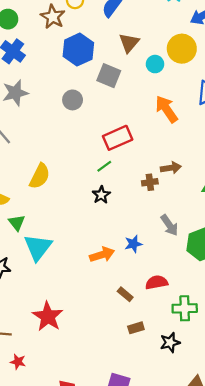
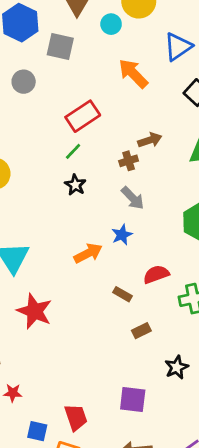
gray arrow: (169, 225) -> (133, 198), moved
red star: (48, 316) -> (34, 311), moved
black star: (170, 342) -> (177, 367), moved

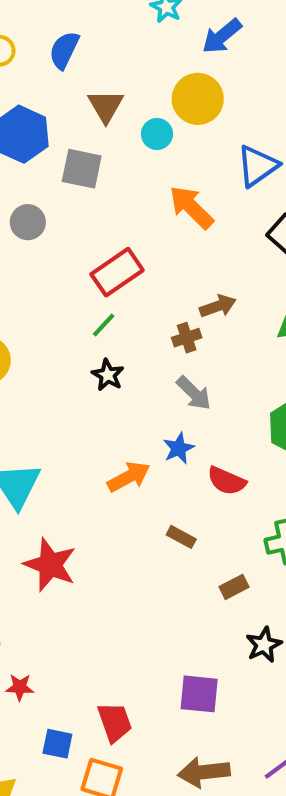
red semicircle: (156, 274) -> (227, 481), moved, turned -135
brown rectangle: (141, 331) -> (234, 587), moved

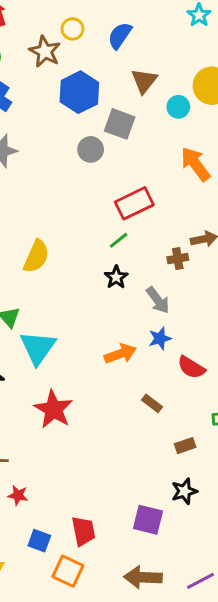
gray circle: (28, 222) -> (91, 149), moved
gray arrow: (194, 393) -> (158, 300), moved
black star: (264, 645) -> (184, 491), moved

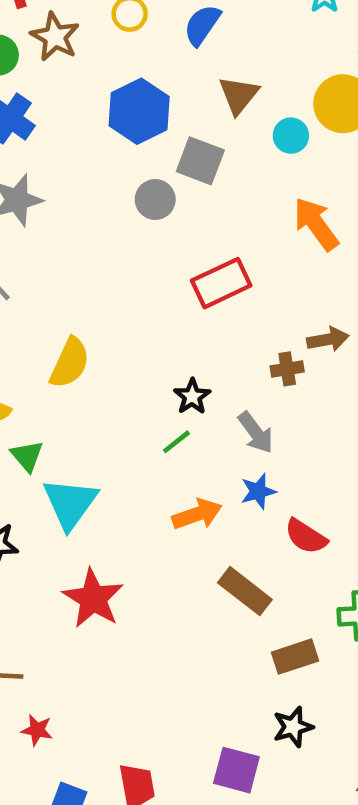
brown star: (45, 51) -> (55, 37), moved
green line: (119, 240) -> (176, 442), moved
brown rectangle: (152, 403) -> (245, 591), size x1.6
brown rectangle: (185, 446) -> (295, 657), size x1.4

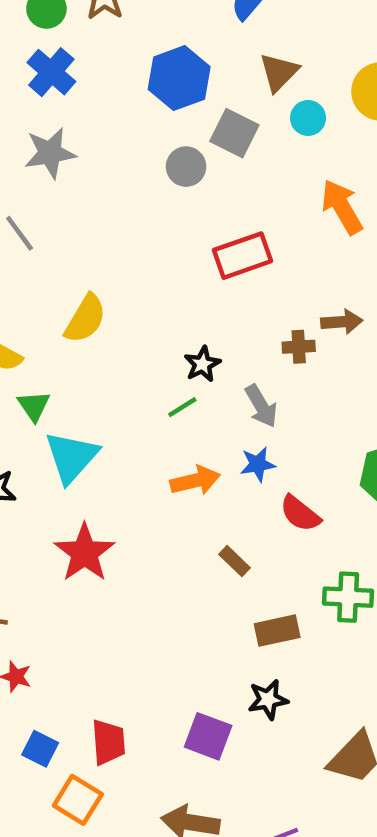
cyan circle: (291, 136) -> (308, 118), moved
brown rectangle: (245, 591) -> (235, 561), size x0.6

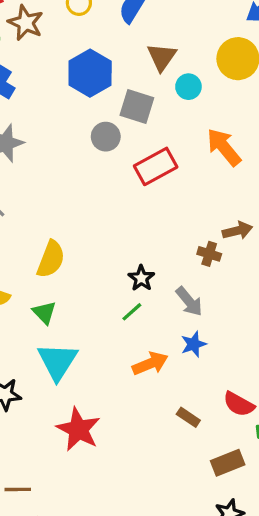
red rectangle: (242, 256) -> (156, 166), moved
brown cross: (299, 347) -> (209, 254), turned 30
green triangle: (34, 406) -> (44, 313), moved
red semicircle: (300, 514) -> (239, 404), moved

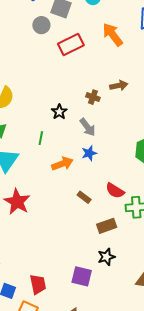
brown cross: (209, 254) -> (93, 97), moved
green line: (132, 312) -> (41, 138), moved, turned -40

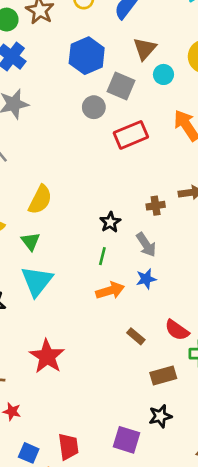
brown cross: (93, 97) -> (156, 206), turned -32
green line: (41, 138) -> (102, 256), moved
red star: (17, 202) -> (47, 356), moved

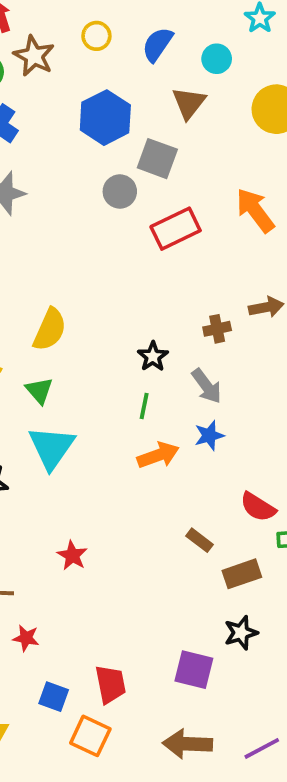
cyan circle: (163, 74) -> (217, 59), moved
brown rectangle: (136, 336) -> (199, 540), moved
red star: (47, 356) -> (72, 556), size x0.6

